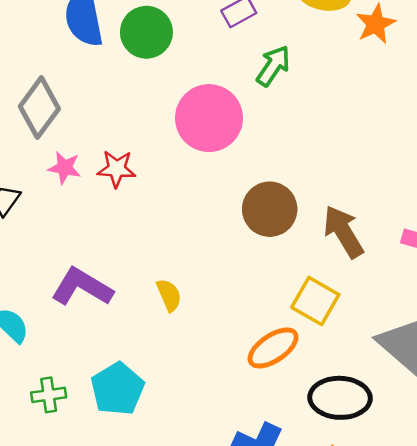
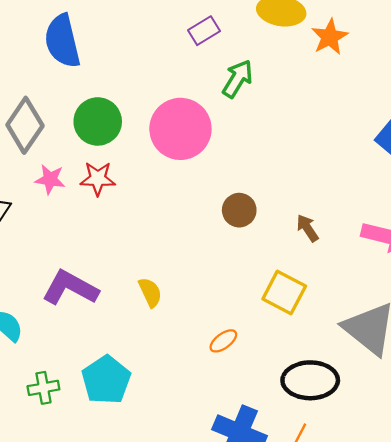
green circle: (146, 32) -> (98, 121), moved
brown circle: (270, 209) -> (239, 210), size x0.7
brown arrow: (343, 232) -> (307, 228), size x0.6
orange ellipse: (273, 348) -> (223, 341), moved, size x0.6

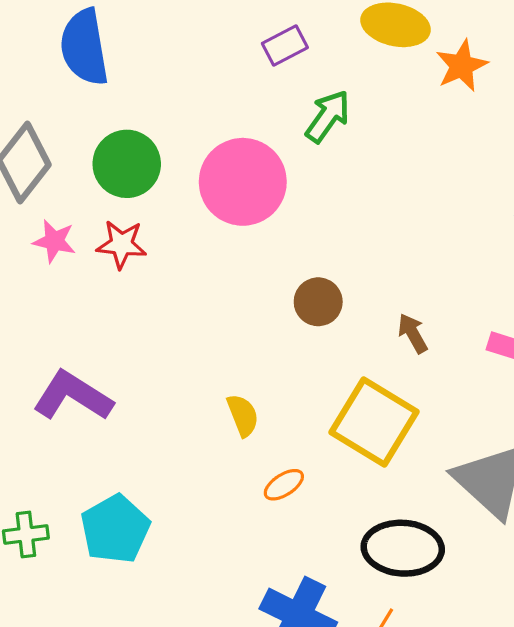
yellow semicircle: (150, 292) -> (243, 415), moved
yellow square: (284, 293) -> (374, 422), size x1.4

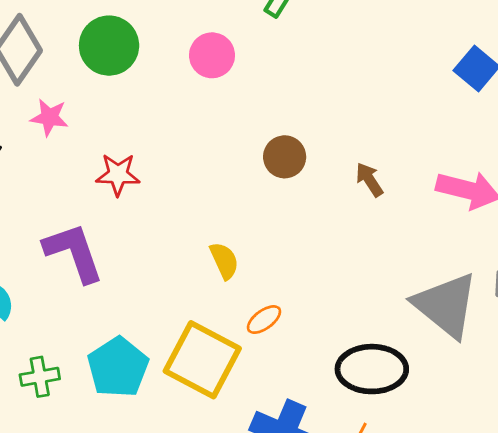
pink circle: (243, 182) -> (212, 55), size x0.6
red star: (122, 244) -> (118, 175), moved
purple L-shape: (73, 396) -> (74, 253), turned 42
yellow square: (374, 422) -> (202, 360), moved

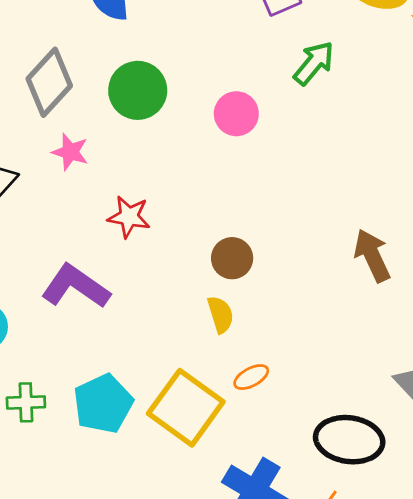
brown circle: (285, 157) -> (232, 258), moved
brown arrow: (369, 180) -> (372, 256), size x1.5
purple L-shape: (74, 253) -> (76, 286), turned -44

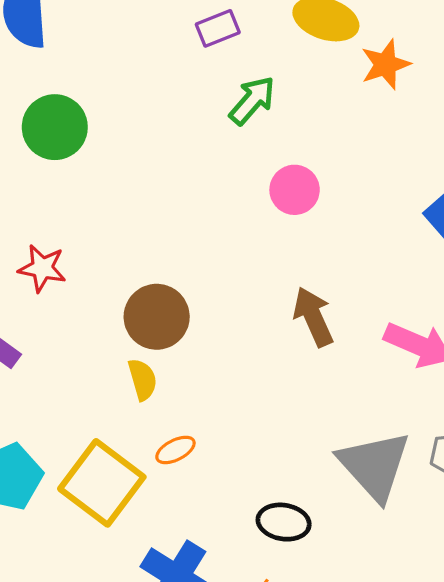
pink circle: (236, 114) -> (295, 190), moved
brown circle: (232, 258) -> (157, 317), size x1.4
black ellipse: (349, 440) -> (284, 522), size x0.7

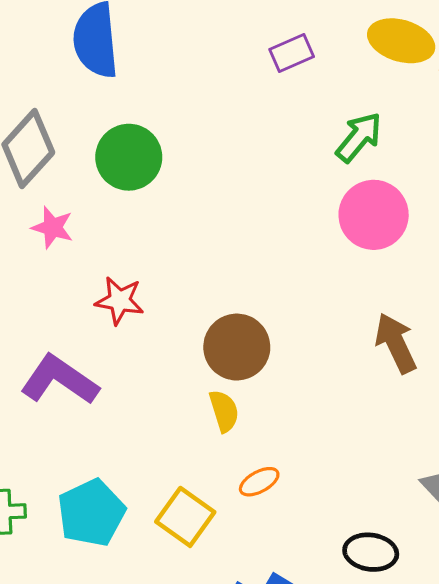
green arrow: (252, 100) -> (359, 137), moved
pink circle: (295, 190) -> (374, 215), size x1.4
yellow square: (102, 483) -> (185, 517), size x0.7

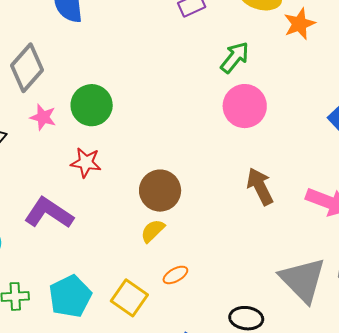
green circle: (129, 157) -> (92, 105), moved
yellow semicircle: (224, 411) -> (153, 231), turned -116

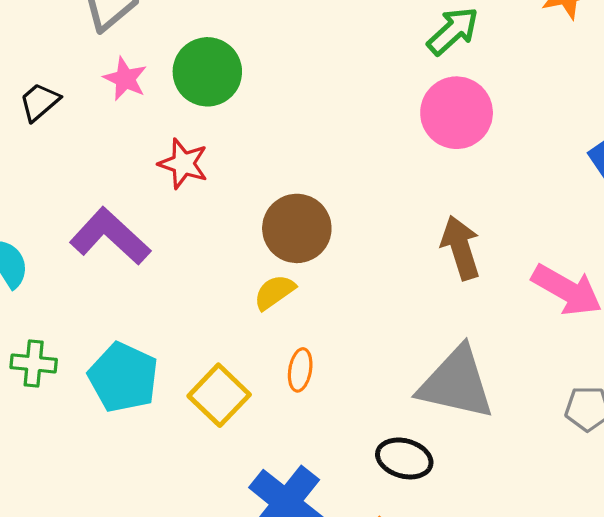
orange ellipse: (175, 275) -> (300, 370), turned -60
gray triangle: (303, 280) -> (456, 383), moved, turned -42
cyan pentagon: (70, 296) -> (123, 377), turned -30

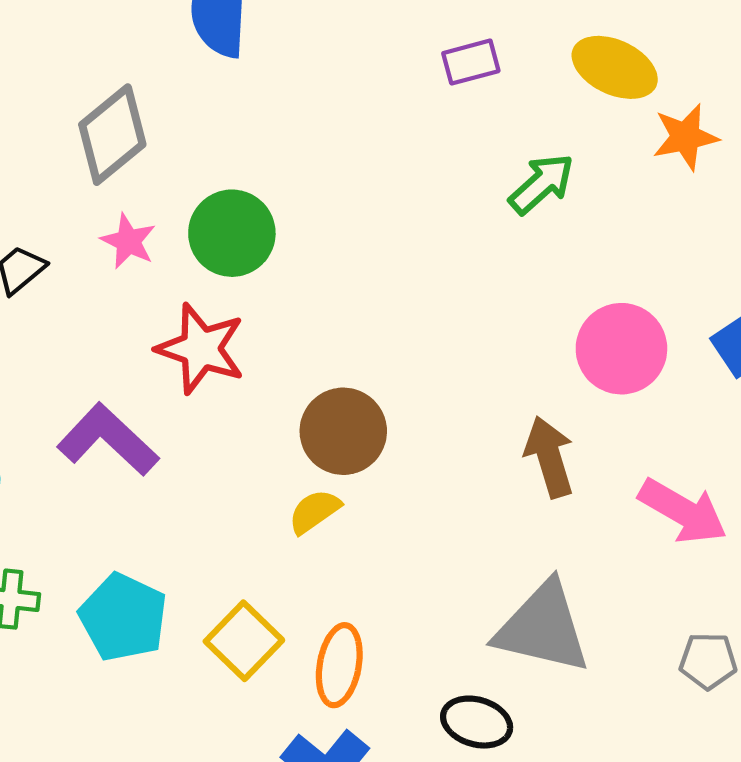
pink circle: (457, 113) -> (621, 349), moved
red star: (183, 164) -> (201, 349), size x1.4
orange ellipse: (300, 370) -> (339, 665), moved, size x1.5

